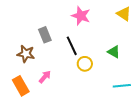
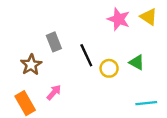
pink star: (81, 16) -> (119, 19), moved
brown star: (26, 54) -> (31, 65), turned 30
yellow circle: (85, 64) -> (109, 68), moved

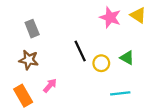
gray rectangle: (54, 42) -> (32, 29), moved
brown star: (31, 65) -> (29, 60), turned -30
cyan line: (146, 103) -> (120, 93), moved

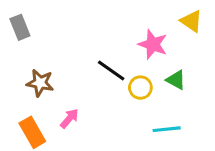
pink star: (110, 17) -> (153, 44), moved
gray rectangle: (32, 29) -> (20, 27), moved
black line: (80, 51) -> (111, 71), turned -30

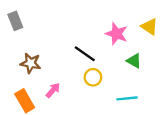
yellow triangle: (191, 21) -> (149, 27), moved
yellow circle: (140, 88) -> (93, 77), moved

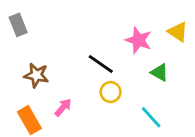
cyan line: (127, 98) -> (151, 117), turned 54

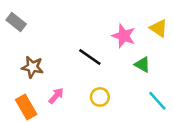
gray rectangle: (18, 25) -> (16, 22), turned -30
yellow circle: (111, 92) -> (100, 97), moved
cyan line: (151, 117) -> (157, 101), moved

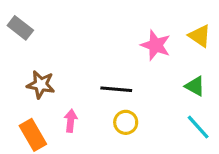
black line: (90, 57) -> (116, 89), moved, turned -30
green triangle: (142, 64) -> (195, 86), moved
pink arrow: (56, 96) -> (71, 121), turned -35

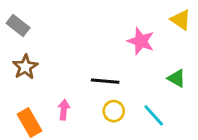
yellow triangle: (200, 36) -> (181, 20), moved
brown star: (41, 85) -> (25, 67), moved, turned 30
cyan line: (198, 127) -> (154, 115), moved

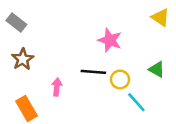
pink star: (141, 41) -> (110, 40), moved
pink arrow: (64, 110) -> (57, 87), moved
yellow circle: (114, 111) -> (120, 79), moved

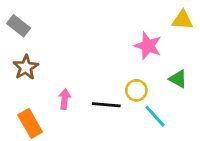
yellow triangle: (160, 17) -> (182, 20), turned -30
pink star: (110, 40) -> (148, 46), moved
black line: (93, 72) -> (106, 105), moved

